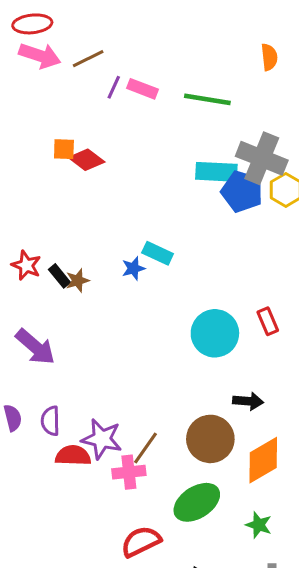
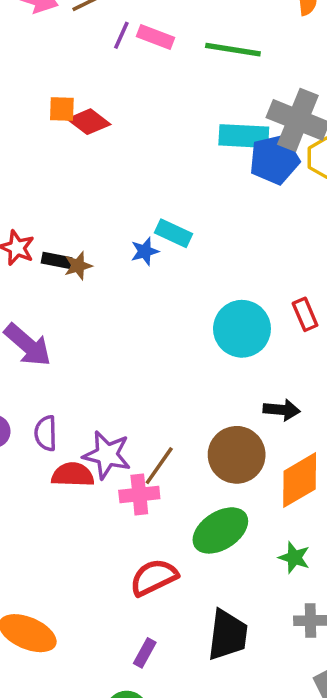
blue pentagon: (242, 191) -> (274, 159), turned -30
black rectangle: (59, 276) -> (56, 260), turned -40

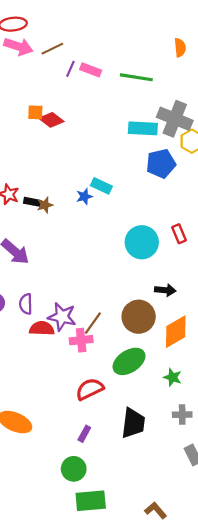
blue pentagon: (274, 159) -> (161, 164), moved

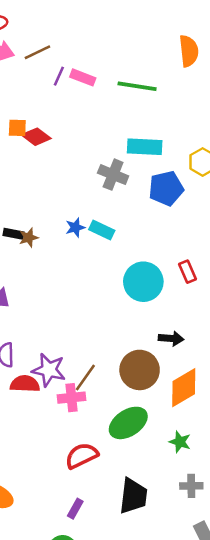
orange semicircle: (180, 48) -> (189, 51), size x1.4
gray cross: (175, 119) -> (113, 175), moved, size x0.7
cyan rectangle: (101, 186) -> (102, 230), moved

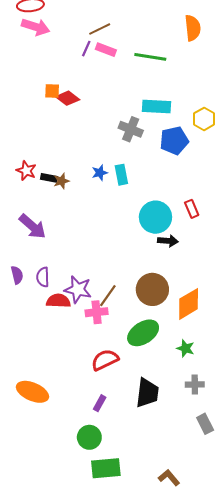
brown line: (37, 52) -> (100, 29), moved
cyan rectangle: (102, 230) -> (121, 175), turned 54
black arrow: (171, 338) -> (168, 241), moved

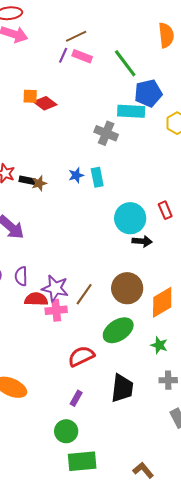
green line: (150, 57) -> (125, 63), turned 44
blue pentagon: (174, 141) -> (148, 93), moved
pink cross: (97, 312) -> (56, 310), moved

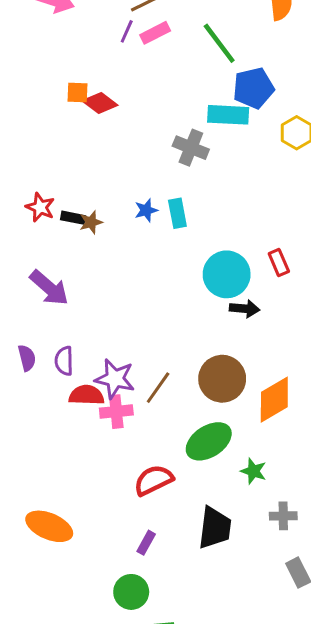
pink rectangle: (82, 56) -> (155, 33), turned -48
green star: (159, 345) -> (253, 471), moved

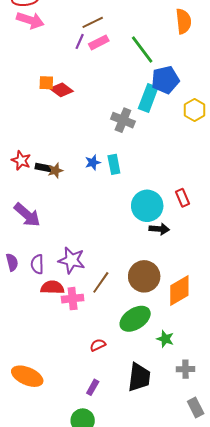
cyan rectangle: (228, 115) -> (148, 98), turned -72
purple star: (115, 379) -> (72, 260), moved
red semicircle: (154, 480) -> (98, 345), size x0.6

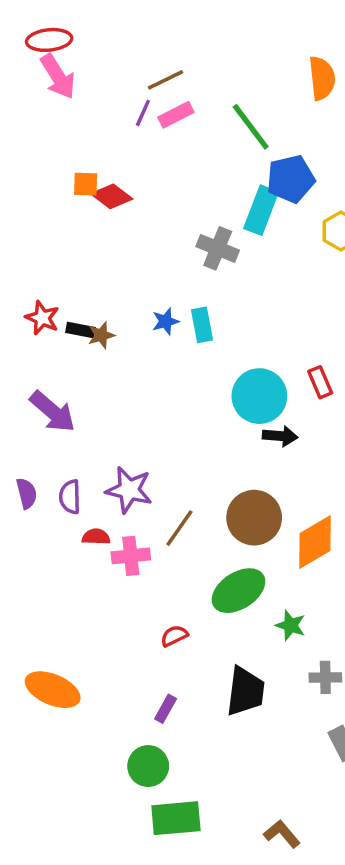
pink arrow: (30, 20) -> (58, 76), turned 40
red semicircle: (52, 287) -> (96, 537), size x0.7

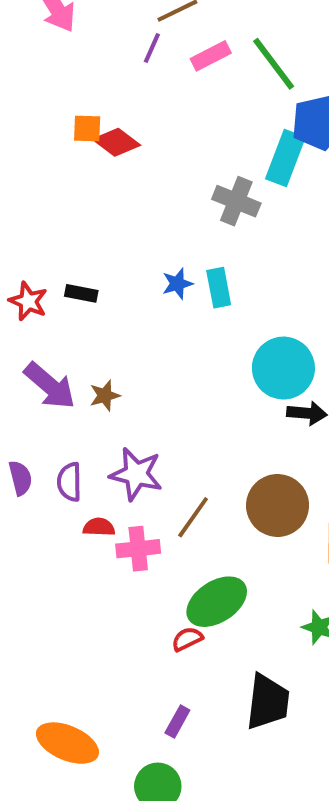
pink rectangle: (176, 115) -> (211, 56), moved
red star: (42, 318) -> (28, 301), moved
brown star: (101, 335) -> (105, 396), moved
green ellipse: (238, 591) -> (217, 602), moved
orange ellipse: (53, 690) -> (67, 743), moved

